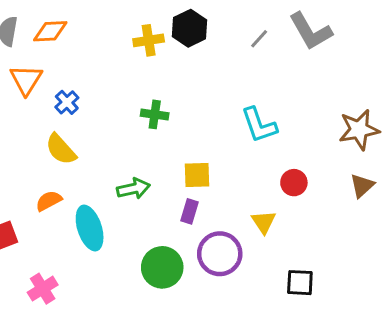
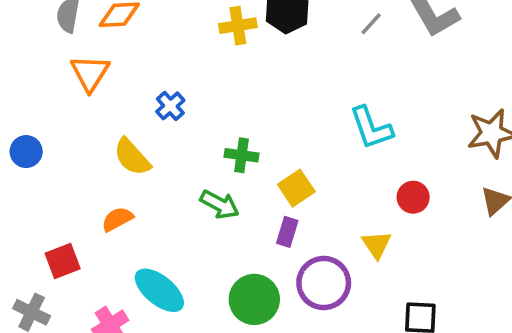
blue cross: (67, 102) -> (170, 106), moved
green cross: (155, 114) -> (242, 155), moved
yellow square: (197, 175) -> (296, 188), turned -32
green arrow: (133, 189) -> (220, 204), turned 40
cyan ellipse: (90, 228) -> (159, 290), moved, turned -33

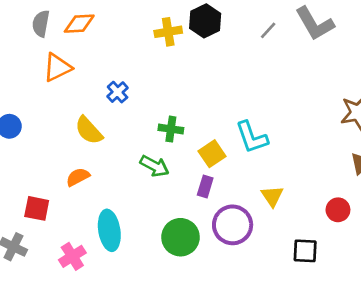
orange triangle: (90, 73) -> (57, 67), turned 32
cyan L-shape: (371, 128) -> (252, 137), moved
red circle: (413, 197) -> (338, 210), moved
red square: (63, 261) -> (37, 208), turned 32
cyan ellipse: (159, 290) -> (109, 230), turned 42

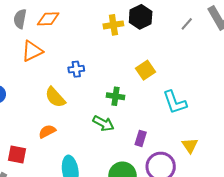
blue cross: (118, 92) -> (76, 69), turned 35
yellow square: (212, 154) -> (146, 70), moved

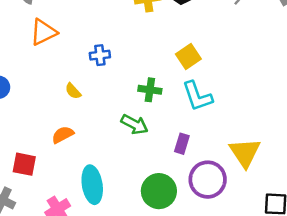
yellow semicircle: (55, 97) -> (73, 91), size x0.6
cyan L-shape: (175, 102) -> (197, 96), moved
yellow triangle: (190, 145) -> (245, 153), size x1.5

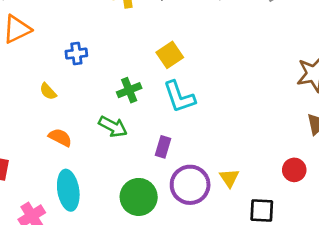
green cross: (150, 90) -> (129, 90), turned -30
orange semicircle: (63, 135) -> (60, 137), moved, turned 55
yellow triangle: (245, 153) -> (229, 178), moved, size x0.6

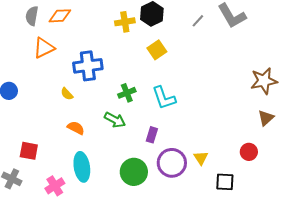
blue cross: (76, 54) -> (88, 66), size x1.8
yellow square: (170, 55) -> (157, 50), moved

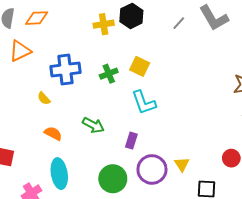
yellow square: (157, 50) -> (140, 66), moved, turned -30
green cross: (127, 93) -> (109, 74), moved

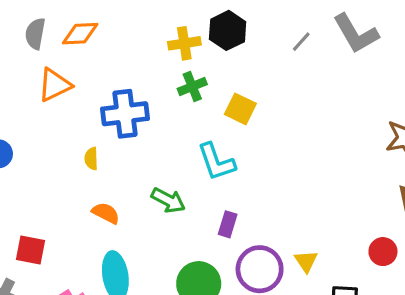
green cross: (109, 74) -> (192, 87), moved
yellow semicircle: (44, 98) -> (91, 159), turned 40
cyan L-shape: (144, 102) -> (216, 162), moved

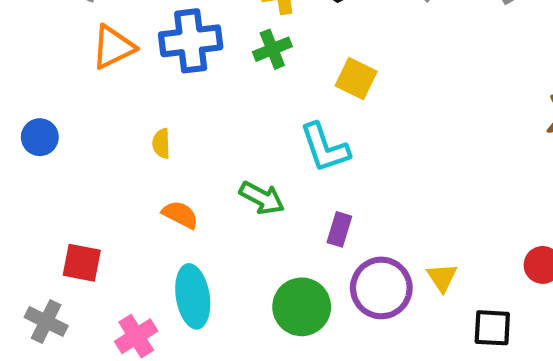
green cross: (192, 87) -> (272, 49), moved
blue cross: (125, 114) -> (191, 41), moved

